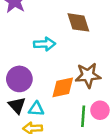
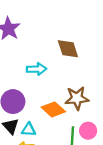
orange diamond: (63, 87) -> (53, 109), turned 55

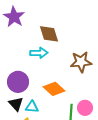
brown diamond: (68, 49) -> (49, 34), moved
brown star: (77, 98) -> (81, 62), moved

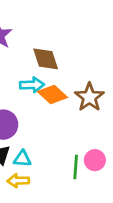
brown star: (81, 62) -> (89, 97), turned -30
orange diamond: (54, 89) -> (52, 94), moved

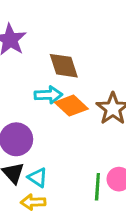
cyan triangle: (22, 159) -> (38, 178), turned 30

